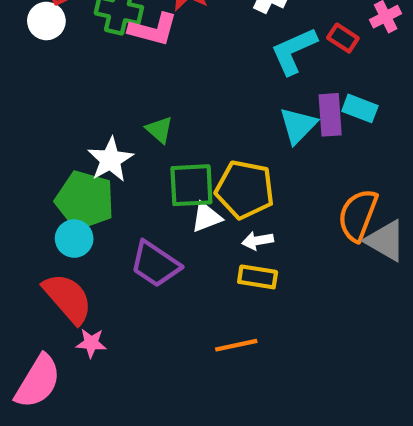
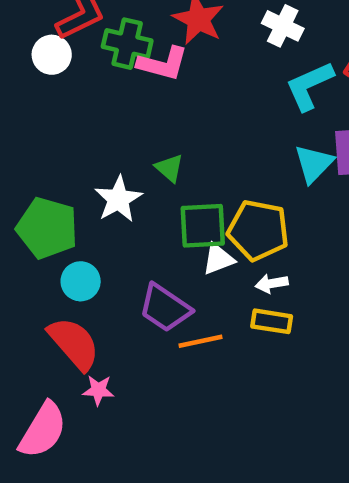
green pentagon: (85, 200) -> (47, 228), moved
orange line: (236, 345) -> (201, 341), moved

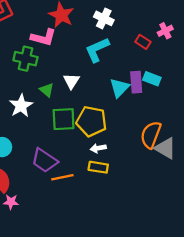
green cross: (127, 44) -> (25, 59), moved
cyan L-shape: (309, 86) -> (97, 50), moved
white triangle: (218, 259) -> (71, 81), moved, turned -36

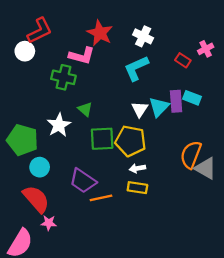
white triangle: (71, 81) -> (140, 109), moved

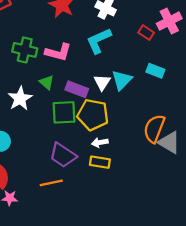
pink cross: (206, 49) -> (169, 21), size x1.5
pink L-shape: (82, 56) -> (58, 52), moved
purple rectangle: (176, 101) -> (77, 89), moved, turned -65
purple trapezoid: (83, 181) -> (63, 155), moved
orange line: (101, 198) -> (51, 183), moved

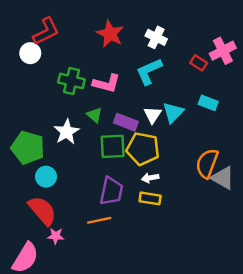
purple trapezoid: (63, 155) -> (111, 191), turned -112

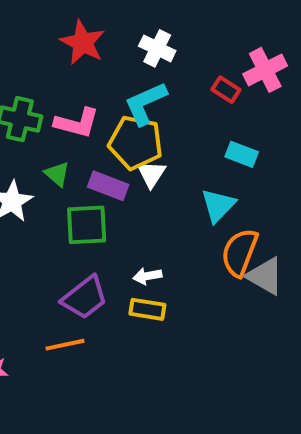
cyan triangle: (173, 112) -> (218, 205), moved
yellow pentagon: (143, 149) -> (136, 143), moved
purple trapezoid: (111, 191) -> (85, 298), turned 40

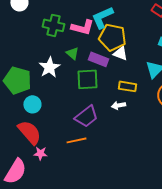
cyan L-shape: (145, 103) -> (102, 17), moved
white triangle: (151, 174) -> (120, 53), turned -42
yellow rectangle: (147, 309) -> (127, 86), moved

